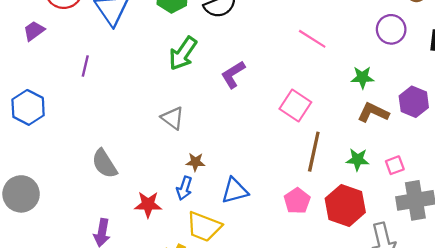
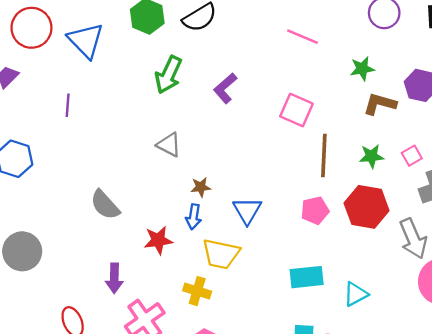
blue triangle: (235, 191) -> (247, 211), turned -36
pink pentagon: (297, 201) -> (315, 210), turned 30

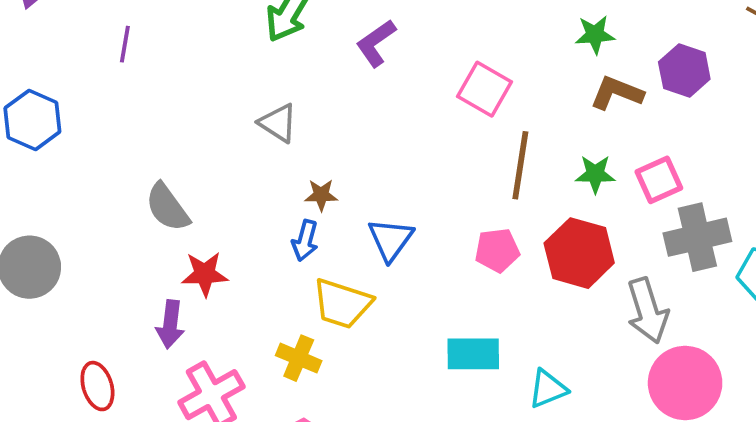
pink square: (412, 156) -> (659, 180), size x1.4
red star: (158, 240) -> (205, 274), moved

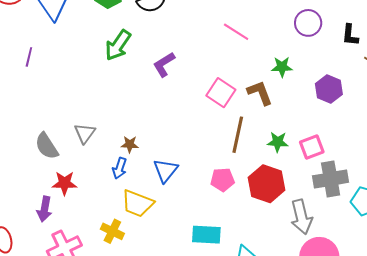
brown L-shape: (617, 93) -> (260, 93), moved, turned 44
gray triangle: (278, 123) -> (85, 133), moved, turned 30

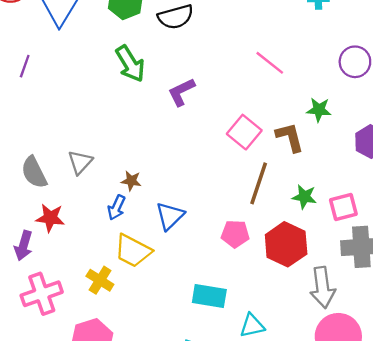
green arrow: (118, 45) -> (130, 64), turned -72

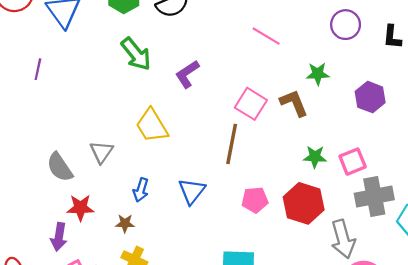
brown star: (131, 181) -> (125, 223), moved
brown line: (259, 183) -> (232, 144), moved
yellow trapezoid: (133, 251) -> (152, 126), moved, turned 39

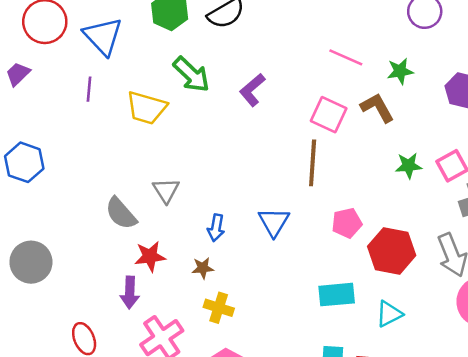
pink line: (266, 36) -> (346, 57), moved
purple line: (38, 69) -> (89, 89), moved
yellow trapezoid: (152, 126) -> (146, 108), moved, turned -36
red hexagon: (304, 203) -> (392, 251), moved

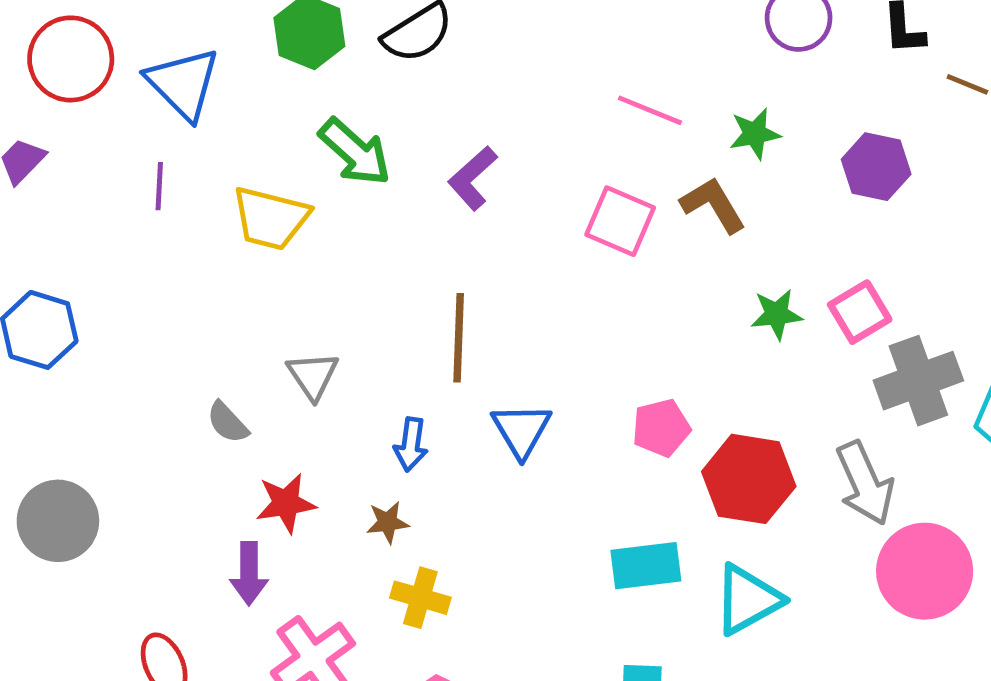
brown line: (313, 163) -> (459, 338), moved
gray semicircle: (121, 213) -> (228, 422), size x0.7
cyan triangle: (389, 314) -> (748, 600), size x1.4

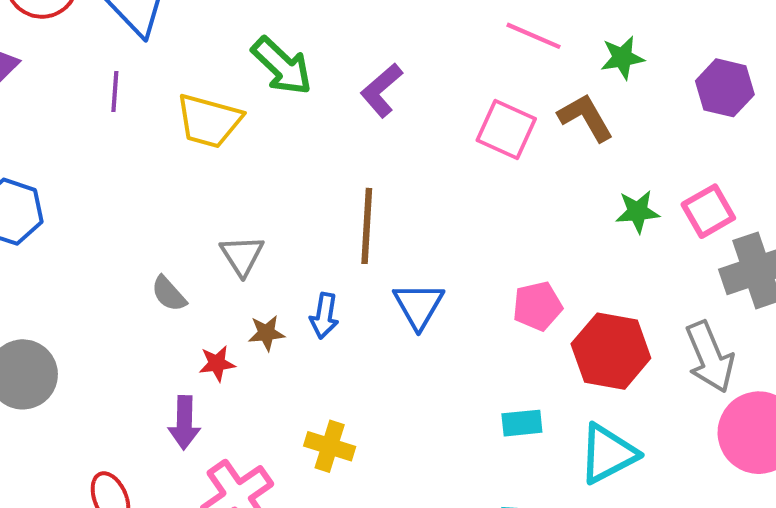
red star: (286, 503) -> (217, 363), size x0.7
brown star: (388, 522) -> (266, 333), moved
cyan rectangle: (646, 566) -> (522, 423), size x0.7

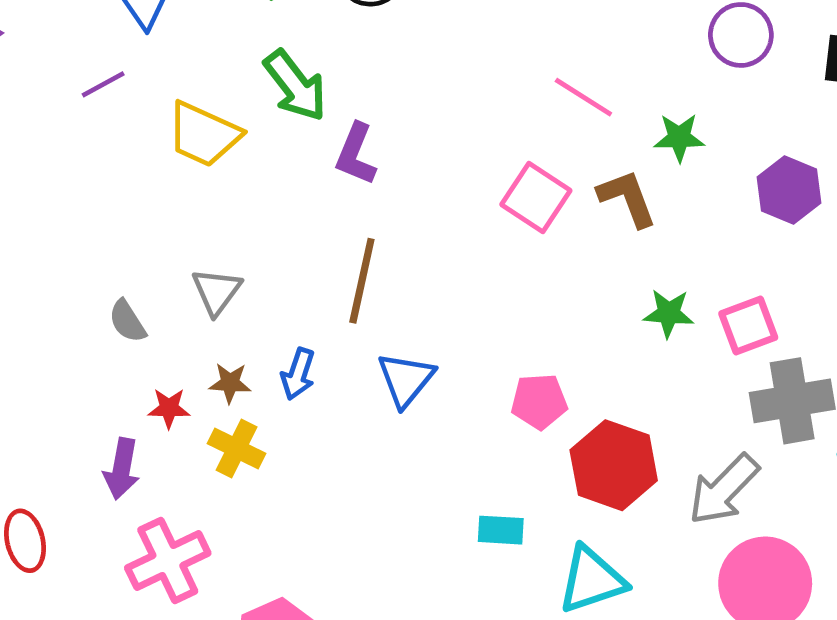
purple L-shape: (381, 90) -> (356, 154), moved, turned -36
purple line: (115, 92) -> (103, 84), turned 48
gray arrow: (710, 357) -> (724, 489), turned 58
yellow cross: (330, 446) -> (237, 449), moved

